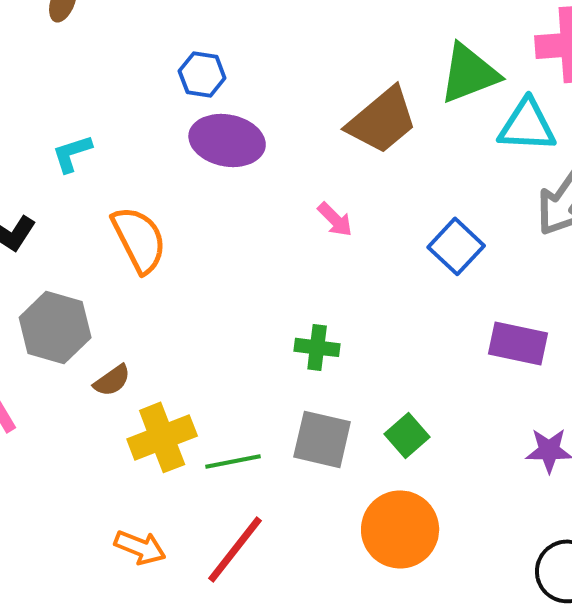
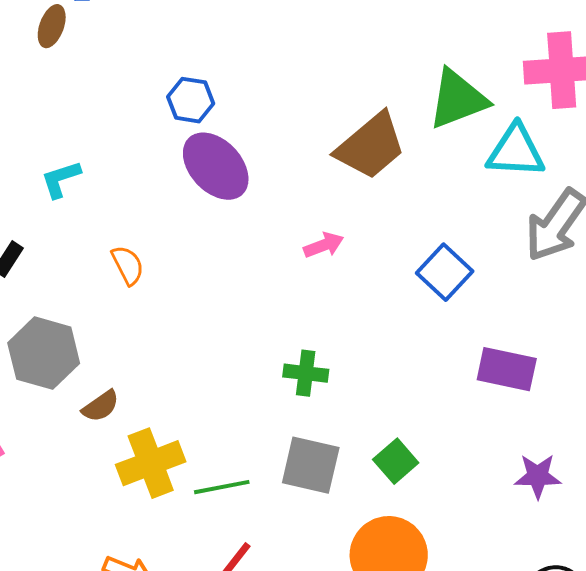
purple ellipse: (227, 140) -> (216, 166), turned 36
pink arrow: (335, 219) -> (324, 245), turned -66
orange semicircle: (139, 239) -> (128, 265), size x0.6

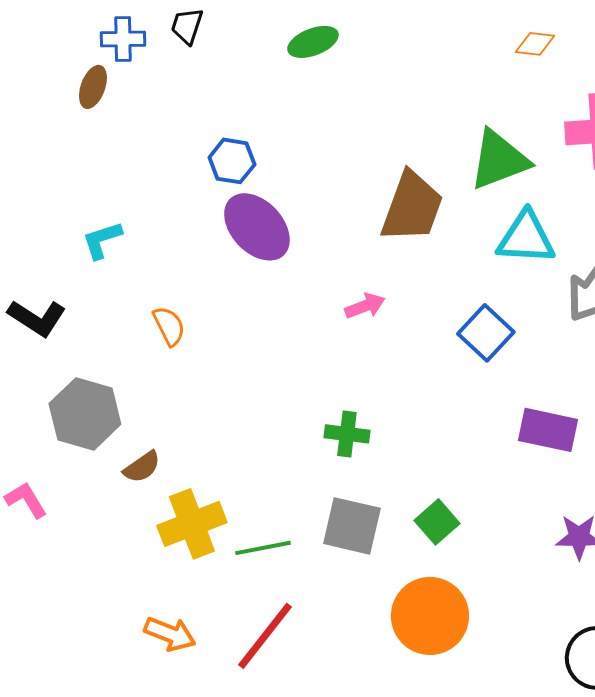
brown trapezoid: (371, 146) -> (412, 207), turned -30
cyan triangle: (516, 151) -> (526, 238), moved

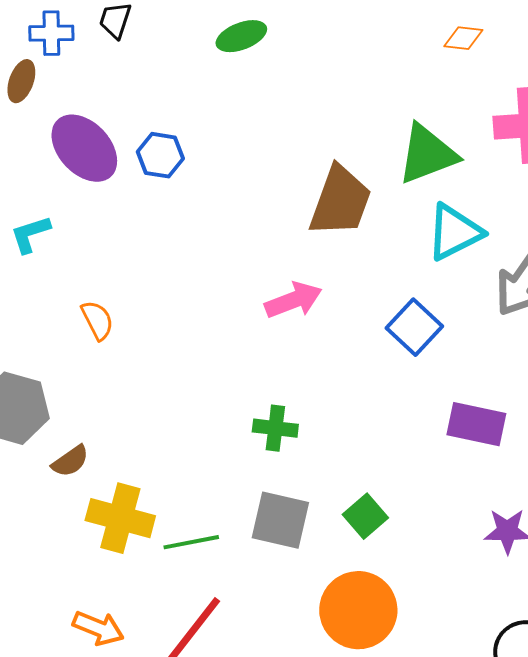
purple ellipse: (257, 227) -> (84, 148), moved
cyan triangle: (526, 238) -> (454, 232), turned -30
pink arrow: (365, 306) -> (293, 300), size x1.4
yellow cross: (192, 524) -> (120, 518), turned 36

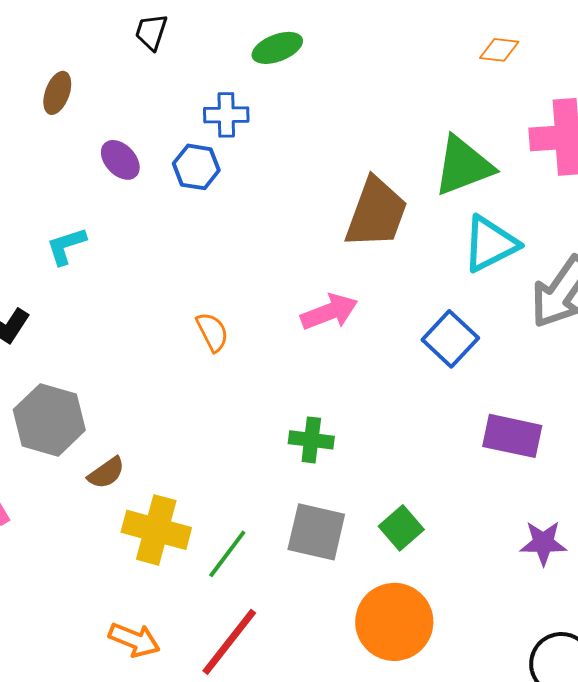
blue cross: (51, 33) -> (226, 115), moved
purple ellipse: (84, 148) -> (120, 160), size x0.6
orange semicircle: (97, 320) -> (212, 332), moved
green line: (191, 542) -> (227, 554), turned -42

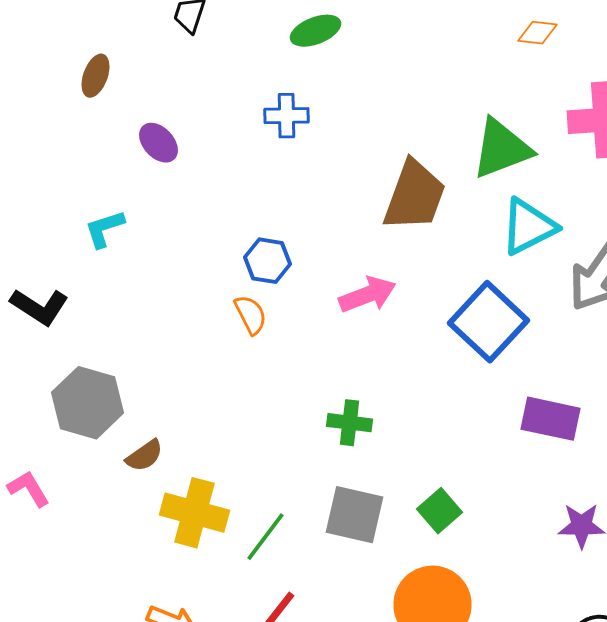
blue cross: (226, 115) -> (286, 116), moved
blue hexagon: (196, 167) -> (268, 261), moved
blue square: (450, 339) -> (488, 322), size x1.4

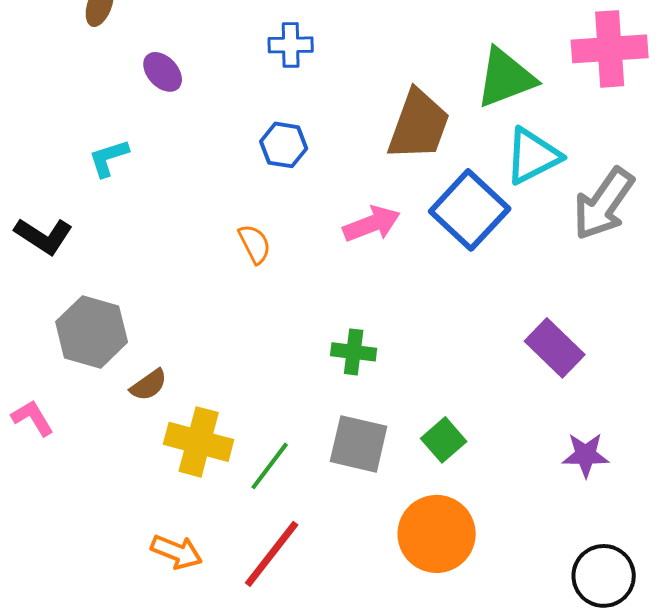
blue hexagon: (268, 261) -> (284, 145), moved
blue square: (488, 322) -> (470, 210), moved
purple rectangle: (550, 419) -> (555, 348), turned 32

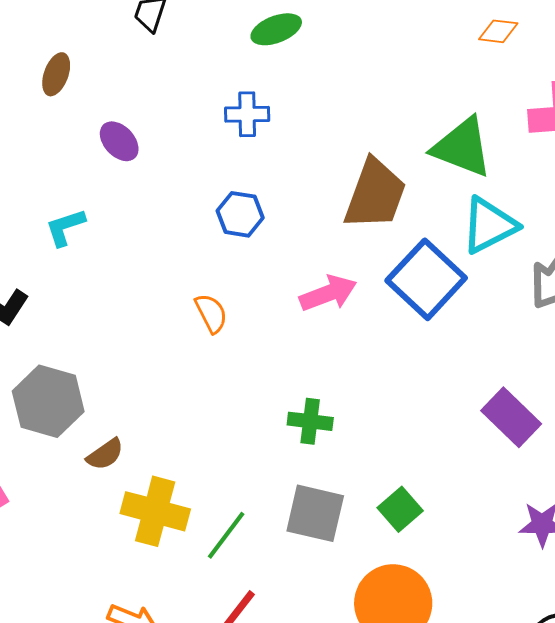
green triangle: (506, 78) -> (462, 147), turned 42

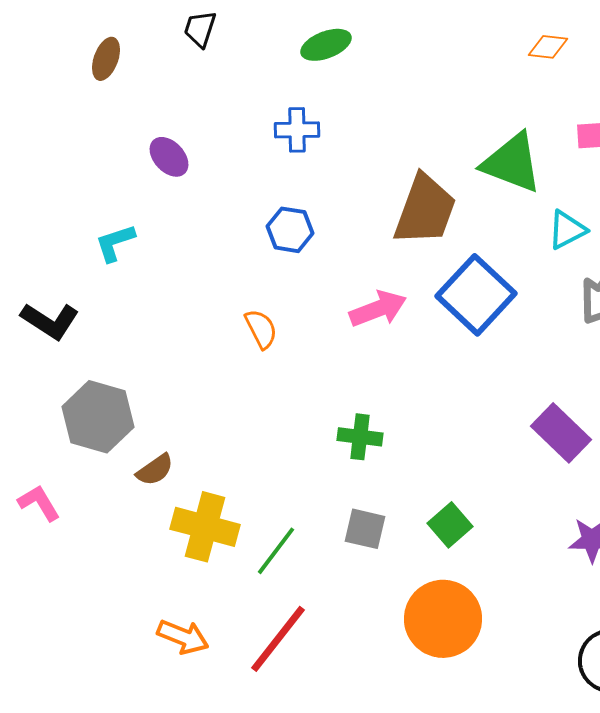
brown ellipse: (56, 74) -> (106, 59), moved
cyan triangle: (489, 225) -> (567, 230), moved, size x0.7
gray square: (315, 513) -> (365, 529), size x0.7

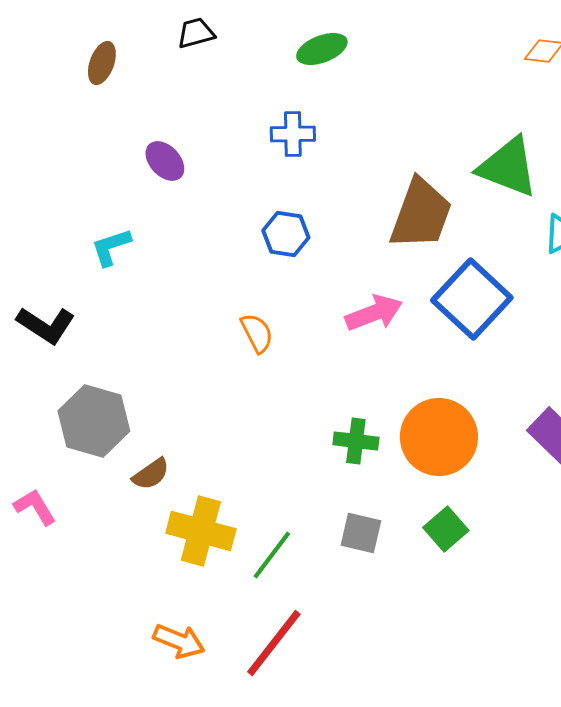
black trapezoid: (200, 29) -> (196, 33), turned 57
orange circle: (443, 619) -> (439, 437), moved

